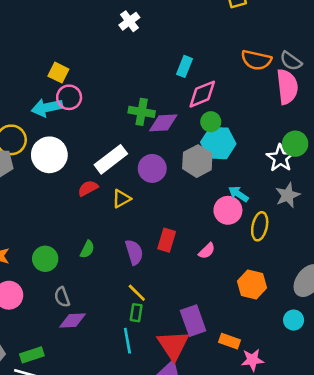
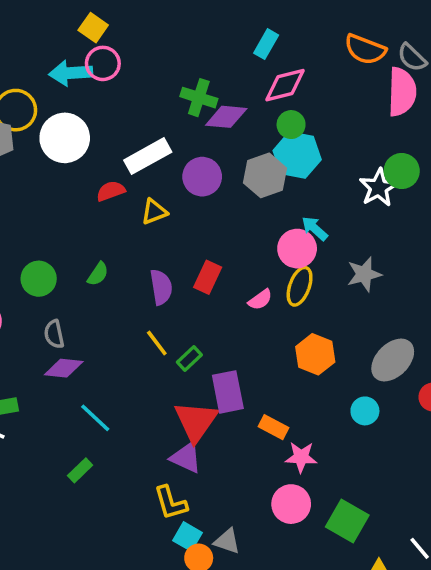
gray star: (288, 195) -> (364, 274), moved
yellow ellipse: (260, 226) -> (300, 286), moved
green rectangle: (136, 313) -> (189, 359), moved, turned 30
cyan line: (127, 341) -> (95, 418), moved, turned -45

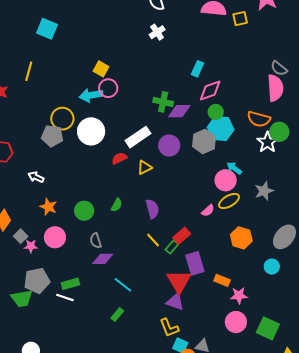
orange semicircle: (365, 49) -> (259, 119), moved
red rectangle: (208, 277) -> (182, 236), moved, turned 30
yellow ellipse: (300, 286) -> (229, 201), turned 45

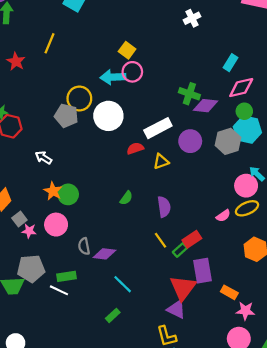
green circle: (84, 211) -> (68, 194), moved
gray semicircle: (96, 241) -> (84, 246), moved

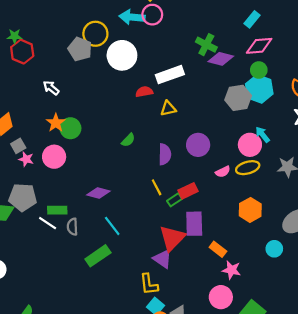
purple circle: (190, 141) -> (198, 145), moved
gray semicircle: (84, 246) -> (72, 227), moved
green rectangle: (113, 315) -> (98, 256), size x1.6

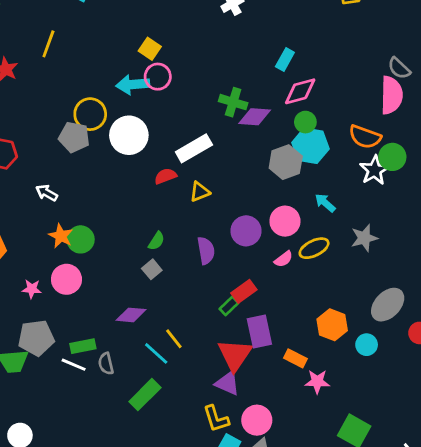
pink circle: (250, 145) -> (285, 221), moved
gray square: (18, 146) -> (152, 269), moved
yellow line: (157, 187) -> (174, 339), moved
orange hexagon: (250, 210) -> (332, 325), moved
pink circle: (221, 297) -> (257, 420), moved

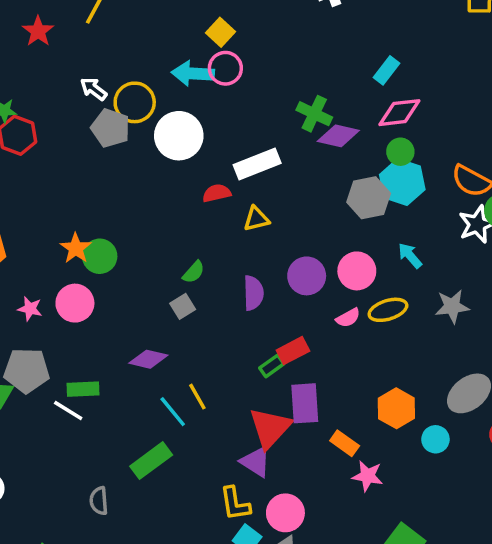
white arrow: (47, 193) -> (94, 89), moved
gray semicircle: (106, 364) -> (99, 501), moved

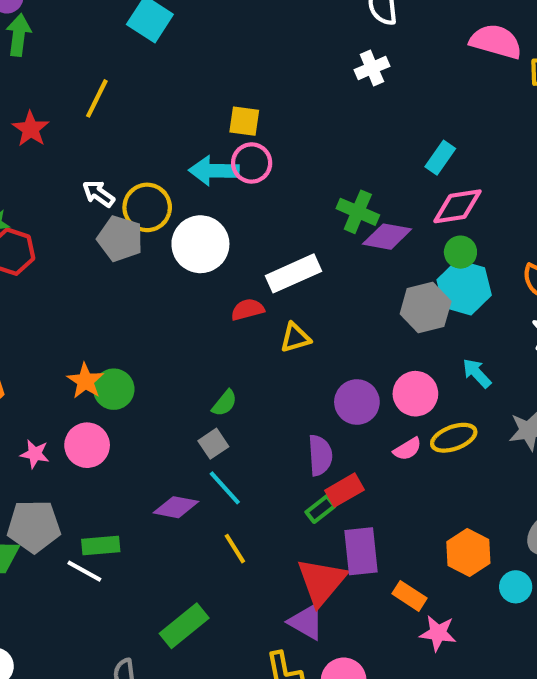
yellow square: (221, 32) -> (244, 121), turned -32
purple semicircle: (253, 293) -> (320, 455), moved
cyan line: (173, 412) -> (225, 488), moved

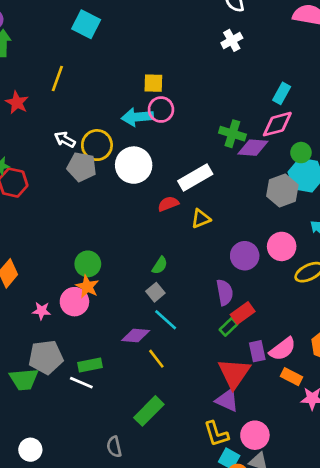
pink diamond: (457, 206) -> (277, 124), moved
orange star: (85, 381) -> (87, 287), moved
pink semicircle: (407, 449) -> (283, 349), moved, size x1.5
yellow line: (235, 549) -> (156, 359), moved
purple rectangle: (361, 551) -> (257, 351), size x0.7

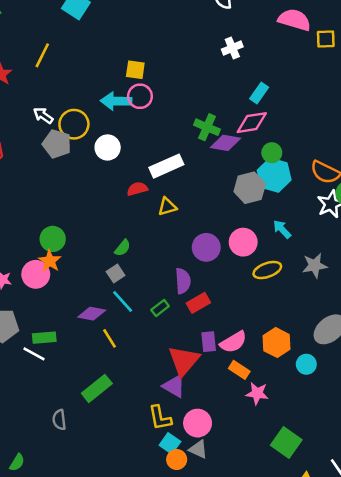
white cross: (232, 40) -> (232, 48), moved
white circle: (134, 165) -> (108, 147), size x0.7
green rectangle: (228, 327) -> (160, 308), moved

